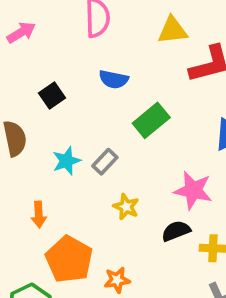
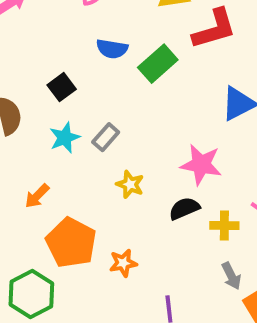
black square: (52, 96) -> (62, 87), moved
green rectangle: (151, 120) -> (158, 64), moved
orange arrow: (39, 215) -> (37, 196), turned 50

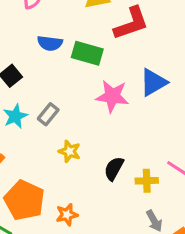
green rectangle: (158, 64) -> (87, 53), turned 60
pink star: (201, 164) -> (112, 96), moved
black semicircle: (184, 208) -> (114, 169), turned -35

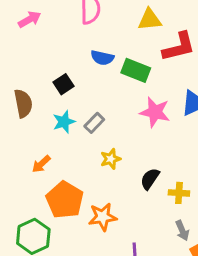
yellow star: (69, 151) -> (111, 159), turned 30
orange star: (67, 215) -> (103, 217), size x1.4

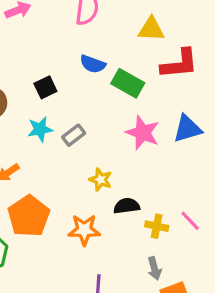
yellow star: (111, 159) -> (101, 180), moved, turned 30
black semicircle: (150, 179) -> (127, 206), turned 40
orange star: (103, 217) -> (84, 230), moved

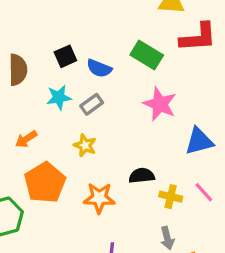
blue semicircle: (93, 64) -> (99, 68), moved
blue triangle: (187, 129) -> (199, 141), moved
yellow star: (101, 180) -> (85, 145), moved

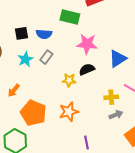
black square: (65, 56) -> (21, 33), turned 32
yellow star: (85, 145) -> (69, 80), moved
black semicircle: (142, 176) -> (87, 69), moved
gray arrow: (167, 238) -> (116, 115), moved, turned -80

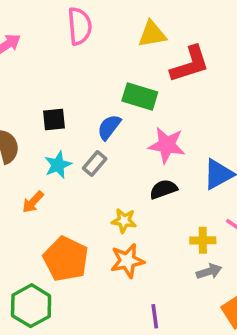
blue semicircle: (44, 34) -> (109, 127), moved, turned 119
yellow star: (69, 80) -> (124, 221), moved
orange arrow: (14, 90) -> (33, 202), moved

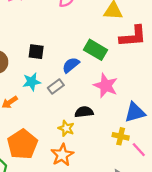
black semicircle: (163, 189) -> (84, 112), moved
yellow cross: (203, 240) -> (121, 136), moved
orange star: (127, 261) -> (62, 155), turned -30

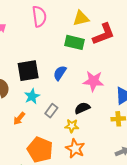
green rectangle: (96, 50) -> (74, 42), moved
black square: (36, 52) -> (28, 71), size x1.6
gray rectangle: (56, 87) -> (51, 111), moved

